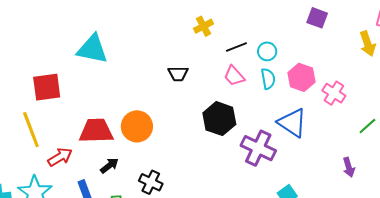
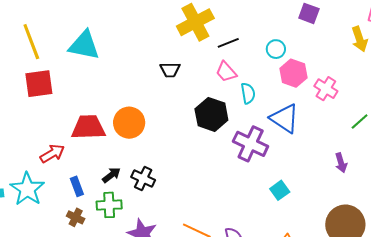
yellow cross: (204, 26) -> (195, 22), size x1.8
cyan circle: (267, 51) -> (276, 49), moved
cyan semicircle: (268, 79) -> (248, 93), moved
yellow line: (31, 130) -> (31, 42), moved
black arrow: (109, 166) -> (111, 175), moved

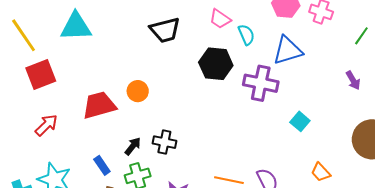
black trapezoid: (170, 70) -> (165, 30), size x1.5
blue triangle: (284, 118) -> (288, 50), turned -36
orange circle: (129, 123) -> (138, 91), size x0.7
red arrow: (52, 154) -> (46, 125), moved

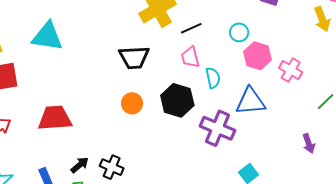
pink trapezoid: (220, 19) -> (190, 57), turned 30
orange circle: (138, 91) -> (132, 103), moved

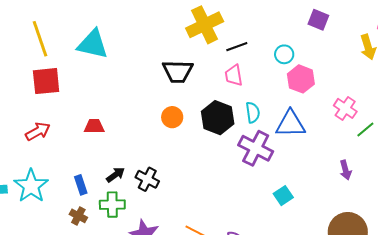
pink cross: (291, 70) -> (345, 108), moved
cyan semicircle: (213, 78) -> (253, 112), moved
red trapezoid: (55, 118) -> (94, 126), size x0.6

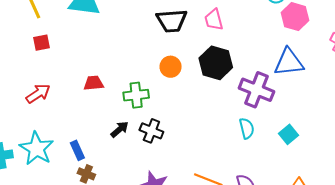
pink trapezoid: (234, 75) -> (214, 20), moved
red square: (46, 81) -> (41, 43), size x0.6
cyan semicircle: (253, 112) -> (247, 128), moved
blue rectangle: (81, 185) -> (77, 150), moved
green cross: (112, 205) -> (136, 95), moved

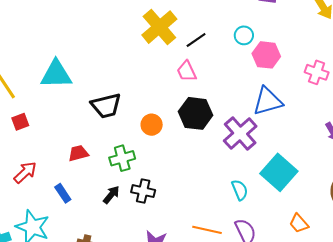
black trapezoid: (172, 21) -> (106, 106), moved
purple cross: (257, 90) -> (240, 133), turned 36
cyan semicircle: (247, 128) -> (240, 190), moved
cyan square: (288, 134) -> (279, 172), size x1.8
blue rectangle: (77, 150) -> (63, 193), moved

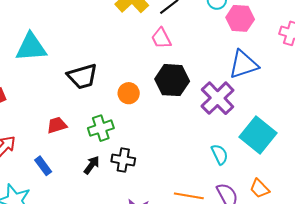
orange trapezoid: (299, 223) -> (260, 189), moved

